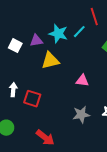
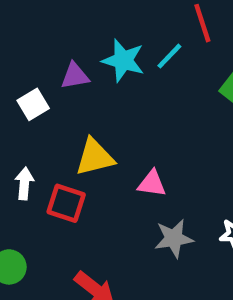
white square: (15, 46) -> (33, 104), moved, turned 32
yellow triangle: (50, 61) -> (95, 157), moved
pink triangle: (82, 81) -> (152, 183), moved

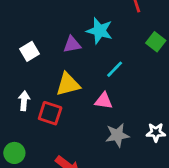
cyan line: (169, 56) -> (115, 69), moved
cyan star: (123, 60) -> (100, 31), moved
purple triangle: (75, 76) -> (72, 44), moved

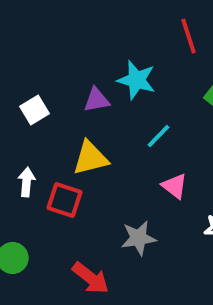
pink triangle: (104, 101) -> (175, 186), moved, turned 30
gray star: (117, 135) -> (139, 238), moved

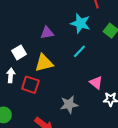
cyan star: (137, 80) -> (80, 23), moved
white square: (35, 110) -> (19, 52), moved
pink triangle: (175, 186) -> (96, 83), moved

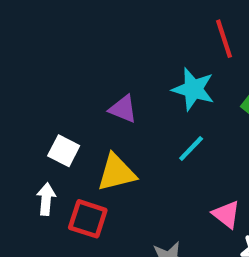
purple triangle: (47, 33) -> (123, 109), turned 32
white square: (19, 52) -> (64, 151), turned -32

